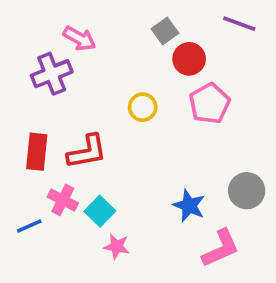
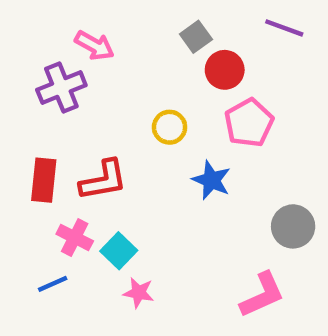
blue star: (189, 206) -> (211, 180), moved
blue line: (29, 226) -> (53, 284), moved

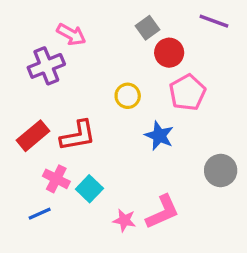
red rectangle: (44, 180) -> (33, 136), turned 44
pink star: (139, 293) -> (124, 220), moved
pink L-shape: (262, 295) -> (163, 212), moved

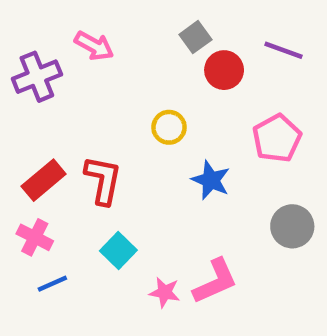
purple line: (214, 21) -> (283, 50), moved
purple cross: (46, 66) -> (37, 77), moved
pink pentagon: (187, 92) -> (277, 138), moved
red L-shape: (78, 136) -> (103, 180), turned -69
pink cross: (56, 179) -> (35, 237), moved

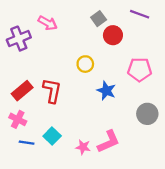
purple line: (283, 50) -> (140, 14), moved
pink pentagon: (277, 138) -> (140, 70), turned 30
cyan square: (118, 251) -> (52, 136), moved
blue line: (52, 284) -> (27, 143), turned 32

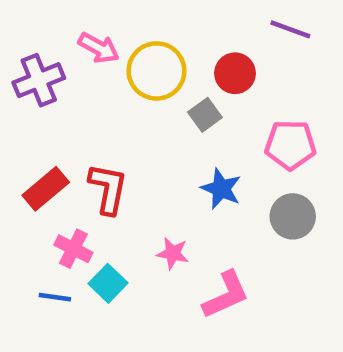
gray square: (99, 19) -> (205, 115), moved
yellow circle: (85, 64) -> (156, 71), moved, size x1.6
gray circle: (147, 114) -> (293, 216), moved
pink cross: (18, 119) -> (73, 249), moved
pink star: (83, 147) -> (173, 253), moved

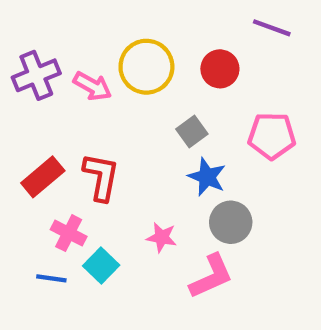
pink arrow: (99, 48) -> (92, 86), moved
gray square: (205, 115) -> (192, 132), moved
gray circle: (293, 216) -> (231, 222), moved

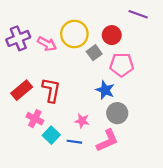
gray square: (192, 132) -> (94, 53), moved
pink pentagon: (272, 136) -> (122, 65), moved
blue line: (51, 278) -> (74, 142), moved

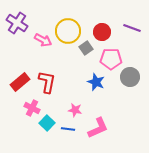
purple line: (138, 14) -> (132, 28), moved
purple cross: (18, 38) -> (17, 23), moved, turned -35
gray circle: (117, 113) -> (130, 77), moved

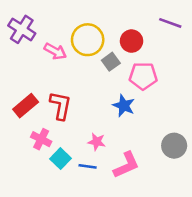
purple line: (132, 28) -> (170, 23), moved
gray circle: (130, 77) -> (174, 146), moved

